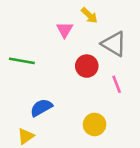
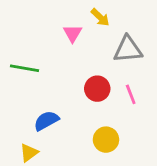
gray triangle: (114, 44) -> (128, 49), turned -36
red circle: (87, 66) -> (97, 89), moved

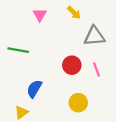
pink triangle: (73, 33) -> (40, 15), moved
blue semicircle: (46, 121) -> (34, 89), turned -30

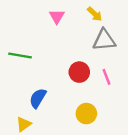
yellow arrow: (74, 13) -> (95, 14), moved
pink triangle: (40, 15) -> (57, 16), moved

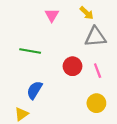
green line: (20, 56) -> (30, 51), moved
yellow circle: (86, 114) -> (96, 103), moved

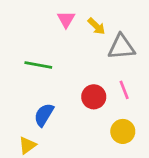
yellow arrow: (87, 13) -> (96, 26), moved
red circle: (73, 66) -> (94, 97), moved

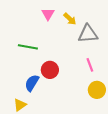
red circle: (94, 97) -> (50, 70), moved
yellow circle: (123, 131) -> (97, 90), moved

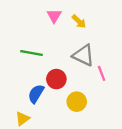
gray triangle: (88, 34) -> (83, 55), moved, turned 30
yellow circle: (97, 90) -> (77, 102), moved

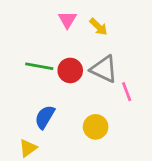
red circle: (56, 79) -> (70, 70), moved

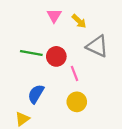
gray triangle: (104, 69) -> (97, 46), moved
pink line: (127, 92) -> (75, 73), moved

